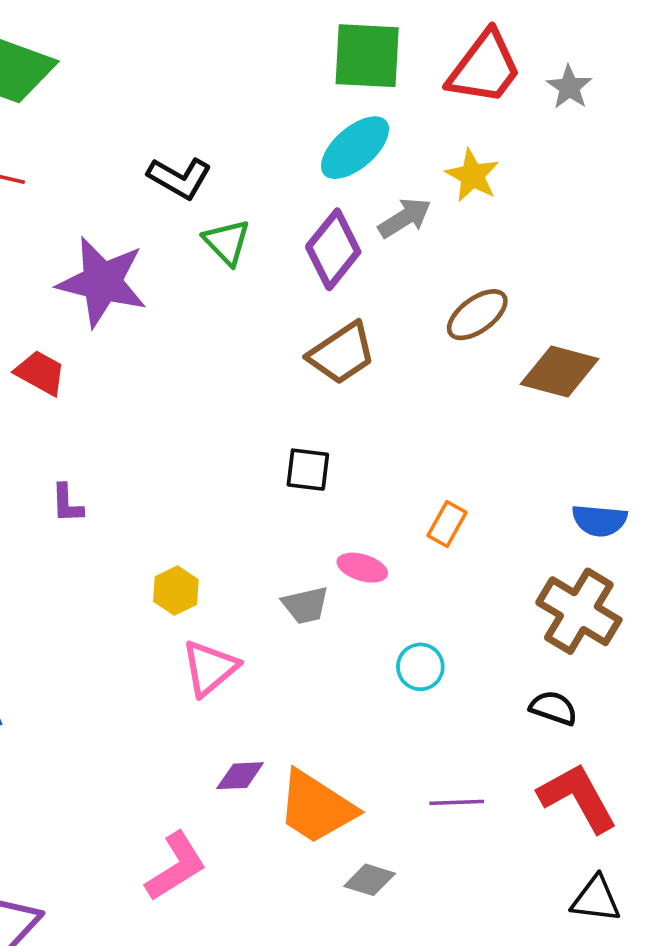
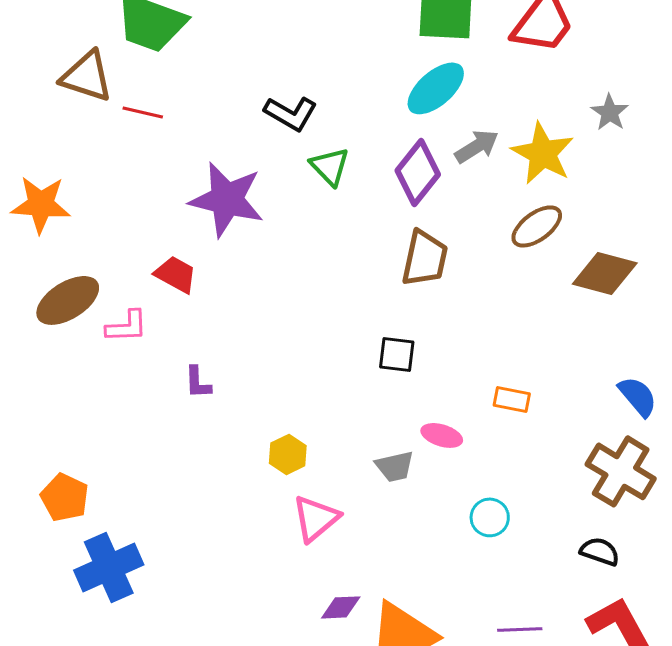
gray star: (569, 87) -> (610, 112), moved
yellow star: (472, 175) -> (543, 153), moved, size x1.4
brown trapezoid: (342, 353) -> (425, 258), turned -44
blue semicircle: (599, 520) -> (638, 396), turned -135
orange rectangle: (447, 524) -> (512, 399), turned 72

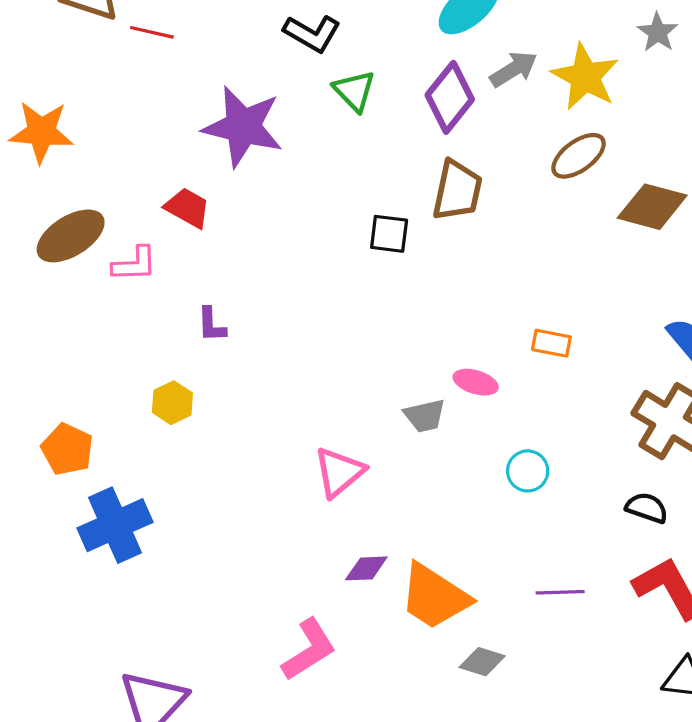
black square: (397, 354) -> (389, 234), moved
yellow hexagon: (288, 454) -> (172, 403), moved

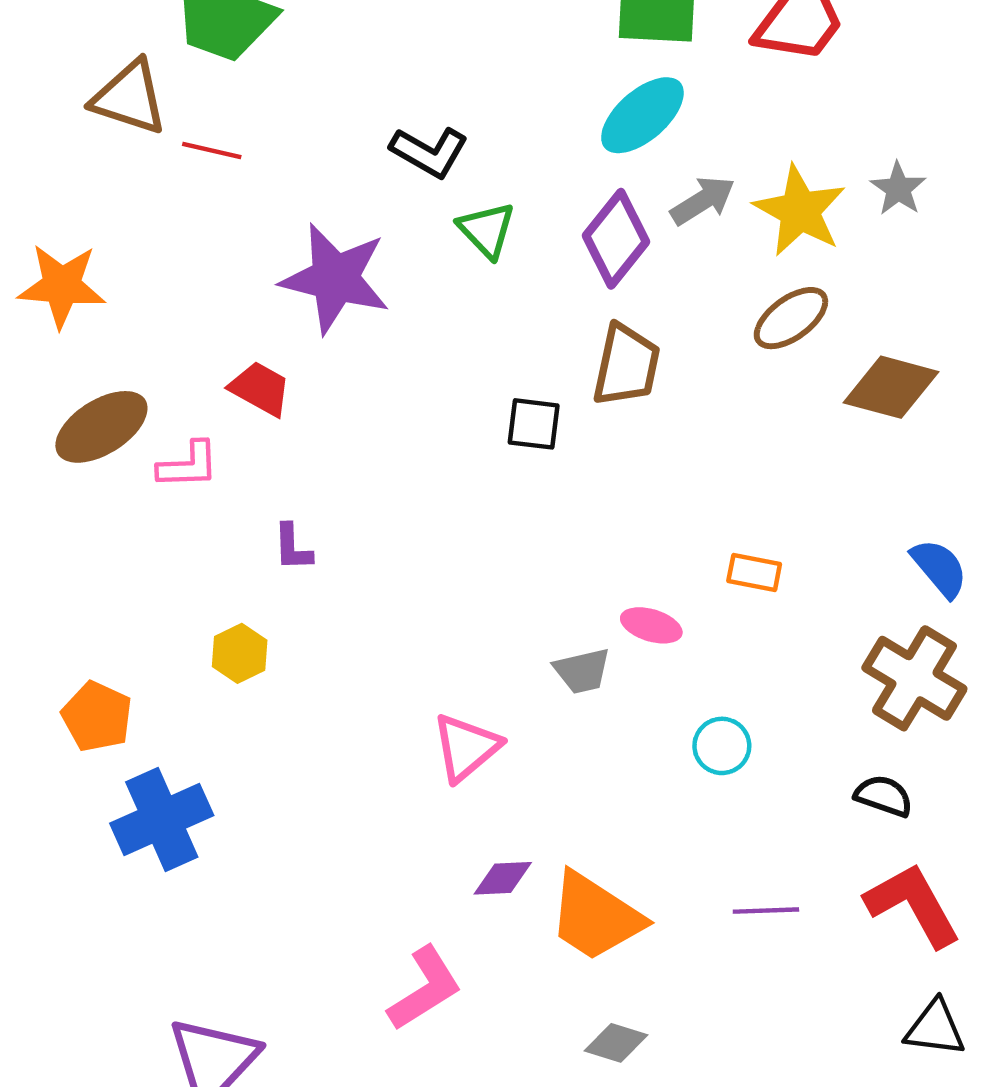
gray star: (658, 32) -> (898, 189), moved
gray diamond: (482, 662) -> (616, 1043), moved

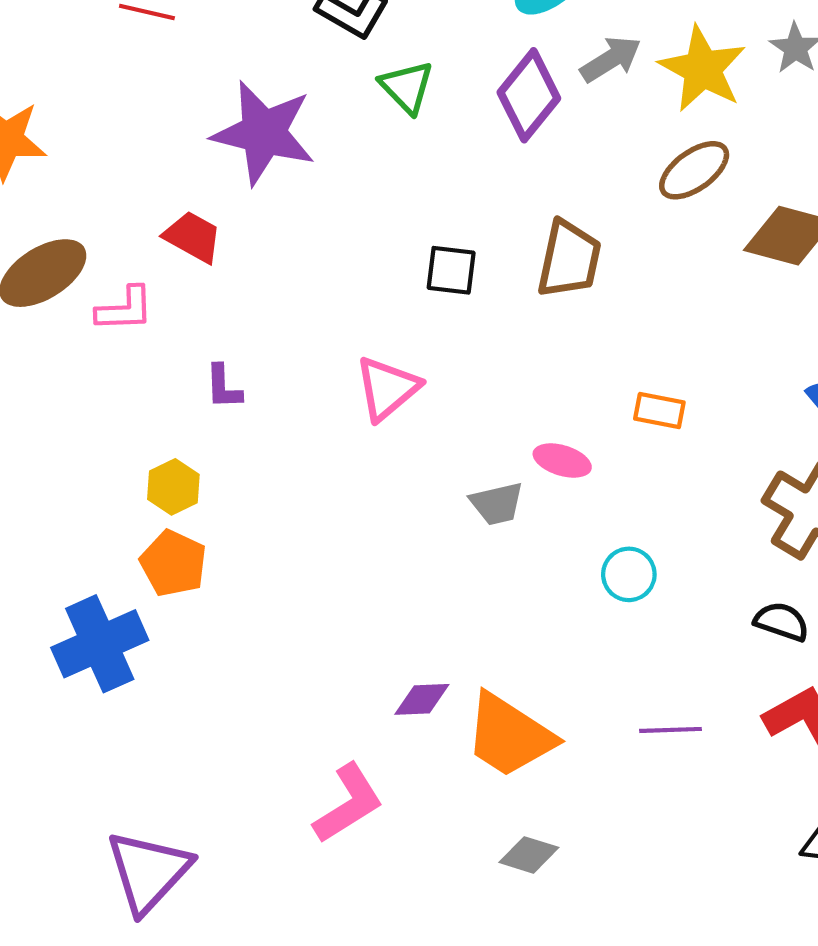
brown trapezoid: (626, 365) -> (569, 259), moved
orange pentagon: (97, 717) -> (173, 563), moved
pink triangle: (466, 747) -> (387, 388), moved

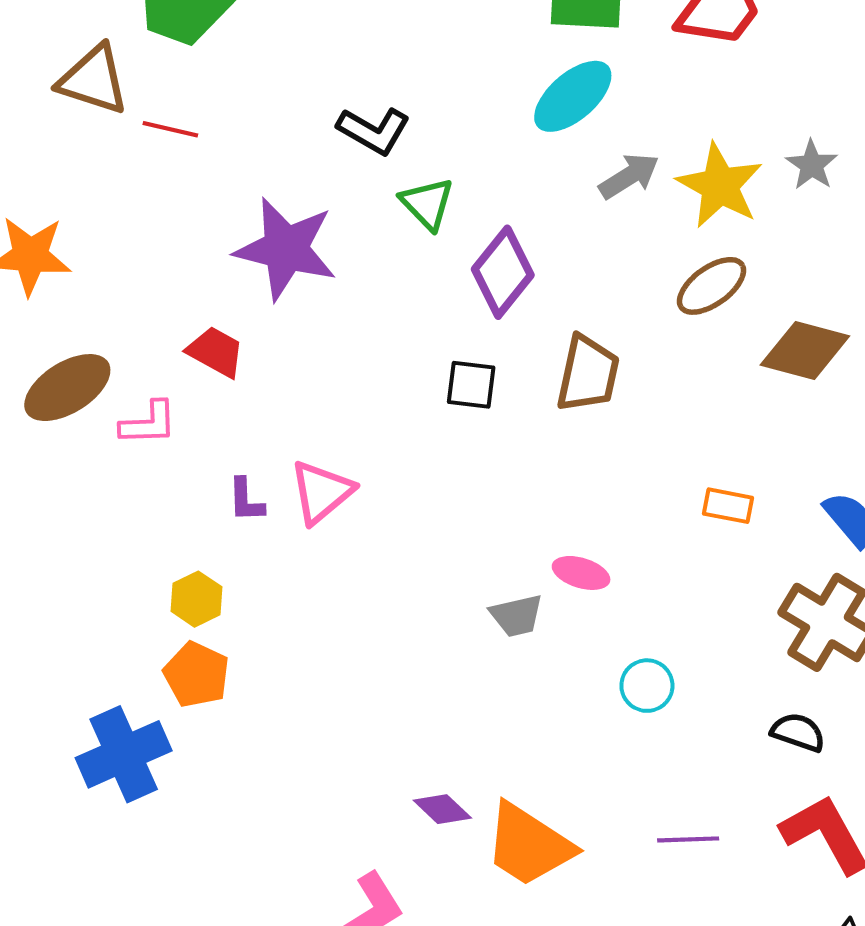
purple diamond: (529, 95) -> (503, 272), moved
pink triangle: (387, 388) -> (321, 492), moved
orange rectangle: (659, 411) -> (728, 506), moved
purple diamond: (422, 699) -> (442, 809), turned 46

